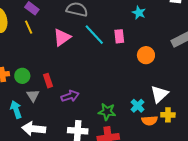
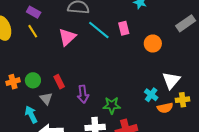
purple arrow: (70, 96) -> (83, 94), turned 108
green star: (107, 112) -> (112, 105), moved

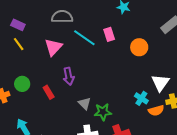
green circle: (33, 80) -> (22, 84), moved
purple arrow: (83, 94) -> (69, 76), moved
gray triangle: (46, 99) -> (84, 103), moved

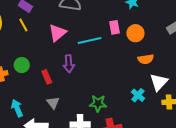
cyan line: (84, 38) -> (90, 41), moved, turned -55
orange circle: (139, 47) -> (135, 33), moved
gray triangle: (84, 103) -> (53, 103), moved
orange semicircle: (156, 111) -> (146, 59), moved

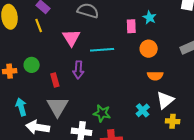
pink rectangle: (114, 27) -> (131, 26), moved
pink triangle: (57, 33) -> (71, 38), turned -30
gray triangle: (53, 103) -> (57, 107), size x1.6

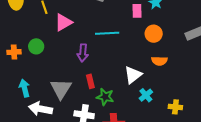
pink triangle: (71, 38) -> (63, 22), moved, turned 30
red rectangle: (55, 80) -> (90, 81), moved
white triangle: (165, 100) -> (133, 75), moved

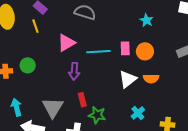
pink rectangle: (137, 11) -> (125, 48), moved
pink triangle: (63, 22) -> (66, 43), moved
white triangle: (133, 75) -> (128, 79), moved

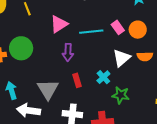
pink rectangle: (125, 48) -> (118, 27), turned -32
green circle: (28, 65) -> (21, 48), size x1.5
cyan cross: (138, 113) -> (103, 77), moved
green star: (97, 115) -> (121, 95), moved

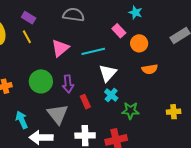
pink rectangle: (118, 27) -> (119, 31), moved
green circle: (21, 48) -> (41, 81), moved
purple arrow: (68, 52) -> (68, 84), moved
white triangle: (122, 58) -> (108, 73), moved

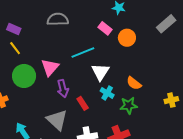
pink triangle: (60, 48) -> (50, 67), moved
orange semicircle: (150, 69) -> (134, 83), moved, turned 56
green circle: (41, 81) -> (24, 76), moved

